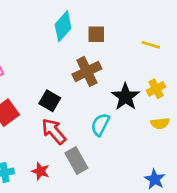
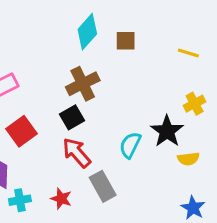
brown cross: (87, 71) -> (83, 84), moved
black star: (126, 97) -> (167, 131), moved
black square: (50, 101) -> (72, 117), turned 30
yellow semicircle: (160, 123) -> (188, 159), moved

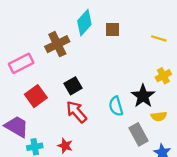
brown cross: (83, 84) -> (57, 44), moved
cyan semicircle: (130, 145) -> (116, 106), turned -42
gray rectangle: (103, 186) -> (139, 134), moved

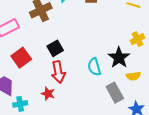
red arrow: (76, 112) -> (58, 72), turned -150
red star: (65, 146) -> (48, 94), moved

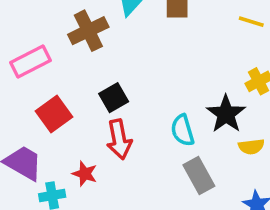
gray rectangle: (115, 93) -> (199, 176), moved
red star: (48, 94) -> (85, 174), moved

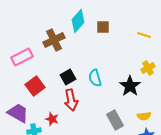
cyan semicircle: (183, 130) -> (95, 78), moved
yellow semicircle: (251, 147) -> (144, 116), moved

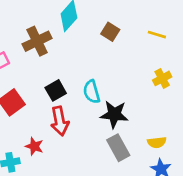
brown square: (103, 27) -> (110, 32), moved, turned 32
black star: (130, 86) -> (114, 114), moved, turned -30

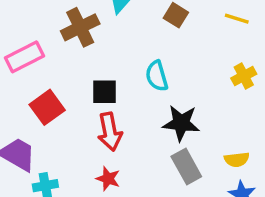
black square: (56, 90) -> (105, 92), turned 30
cyan semicircle: (92, 92) -> (157, 76), moved
red star: (34, 146) -> (108, 179), moved

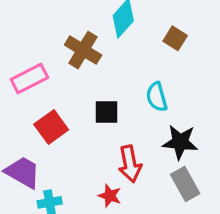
brown cross: (80, 27) -> (83, 50), turned -33
red arrow: (110, 132) -> (130, 164), moved

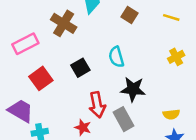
black square: (106, 112) -> (80, 68), turned -30
gray rectangle: (185, 184) -> (123, 119), moved

